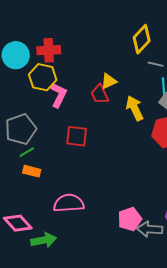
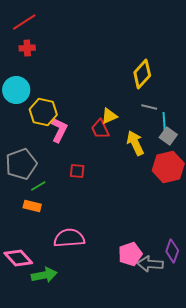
red cross: (49, 50) -> (27, 48), moved, size x0.7
gray line: (156, 64) -> (149, 107), moved
red square: (77, 136) -> (77, 171), size x0.7
green line: (27, 152) -> (38, 186), moved

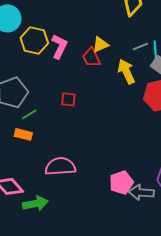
gray line: (149, 107) -> (140, 46), moved, turned -35
pink L-shape: (59, 130) -> (59, 46), moved

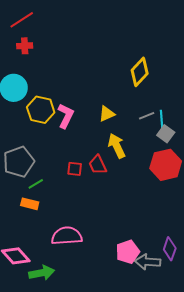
red trapezoid: (91, 57) -> (98, 165), moved
yellow arrow: (126, 71) -> (117, 146), moved

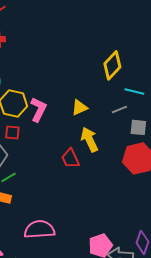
cyan line: (162, 120) -> (134, 91), moved, turned -72
gray square: (166, 134) -> (138, 127), turned -30
red square: (75, 169) -> (12, 132), moved

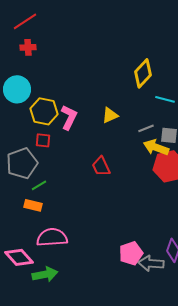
gray line: (119, 109) -> (146, 128), moved
yellow arrow: (89, 139) -> (156, 147), moved, turned -45
pink semicircle: (39, 229) -> (52, 237), moved

